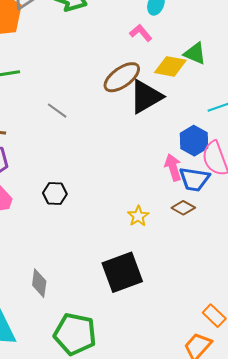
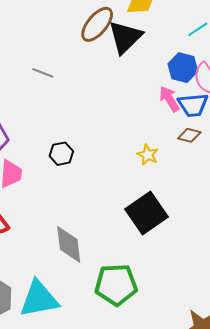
gray diamond: (39, 283) -> (69, 244), size x1.4

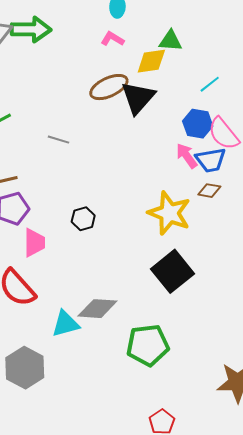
brown ellipse: (97, 24) -> (109, 87), turned 30
yellow star: (148, 155) -> (169, 213), size x2.0
gray diamond: (69, 244) -> (97, 309), turned -75
cyan triangle: (39, 299) -> (65, 324), moved, size x0.7

